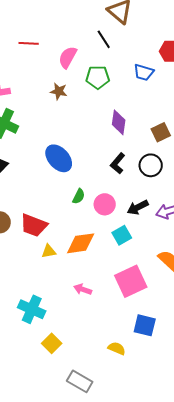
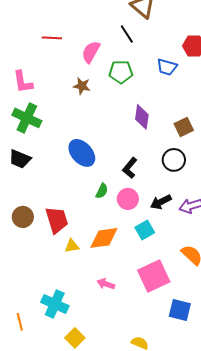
black L-shape: (118, 163) -> (130, 168), moved
red trapezoid: (34, 225) -> (57, 220), turned -128
blue square: (145, 325) -> (180, 310), moved

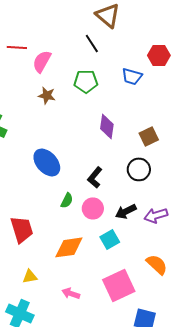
pink semicircle: (91, 52) -> (42, 61), moved
yellow triangle: (72, 246) -> (30, 276), moved

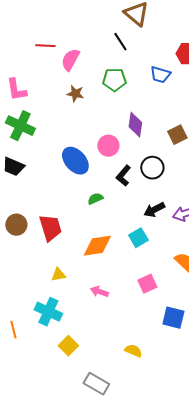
black circle: (139, 169) -> (152, 168), moved
green semicircle: (67, 200) -> (95, 199), turned -140
pink circle: (93, 208) -> (108, 146), moved
pink square: (119, 285) -> (147, 284), size x0.6

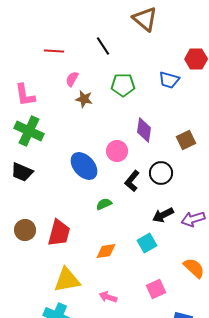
black line: (120, 42) -> (103, 46), moved
pink semicircle: (70, 60) -> (72, 79), moved, size x0.7
red trapezoid: (50, 228) -> (59, 233), turned 32
orange diamond: (97, 246) -> (106, 251), size x0.7
yellow triangle: (58, 275) -> (67, 280), size x1.8

